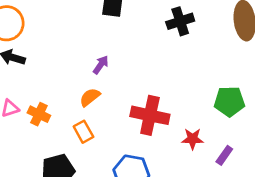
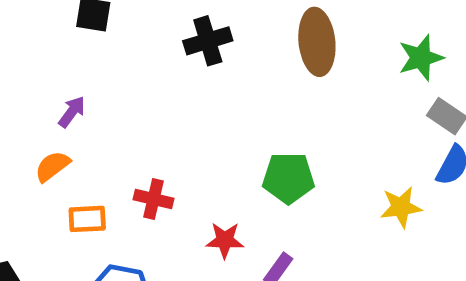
red cross: (150, 115) -> (154, 199), size x0.6
orange rectangle: (83, 132) -> (87, 219), moved, turned -65

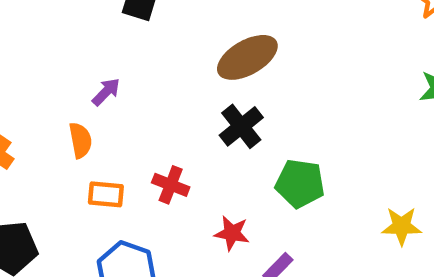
black cross: (208, 41) -> (241, 126), moved, turned -30
brown ellipse: (317, 42) -> (247, 57), moved, turned 58
orange semicircle: (52, 166) -> (80, 140), turned 108

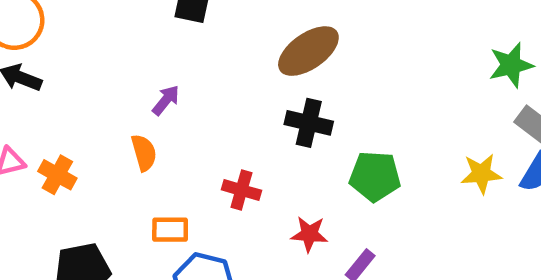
black cross: (241, 126) -> (309, 123), turned -33
orange rectangle: (106, 194) -> (170, 230), moved
yellow star: (402, 226) -> (481, 174), moved

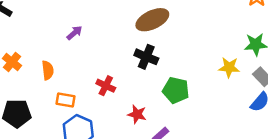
orange semicircle: (144, 153) -> (48, 70), moved
yellow star: (481, 174) -> (229, 67), moved

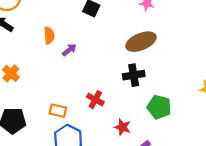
black cross: (146, 57) -> (134, 75), turned -35
orange semicircle: (48, 70) -> (49, 36), moved

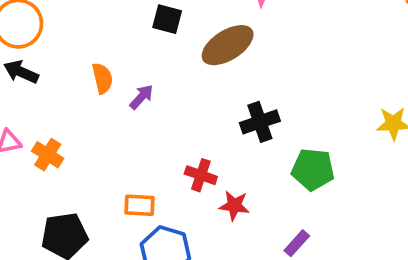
brown ellipse: (141, 42) -> (228, 45), moved
red star: (122, 127) -> (234, 206), moved

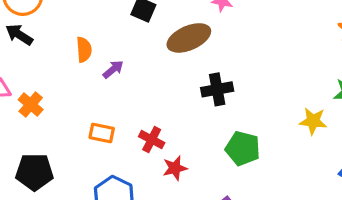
black cross: (260, 122) -> (217, 89), moved
orange rectangle: (139, 205) -> (102, 133), moved
red star: (234, 206) -> (175, 168), turned -30

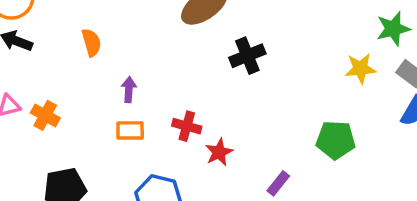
purple arrow: (113, 69) -> (129, 90), moved, turned -35
green pentagon: (243, 148) -> (336, 140), moved

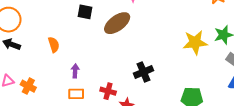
black cross: (247, 56) -> (143, 72), moved
yellow star: (361, 69) -> (195, 42), moved, size x1.4

